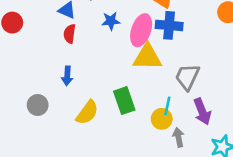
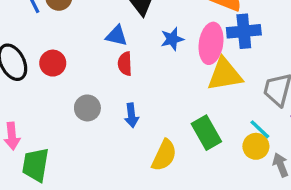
gray circle: (38, 105) -> (87, 108), moved
cyan line: (167, 106) -> (260, 129), turned -48

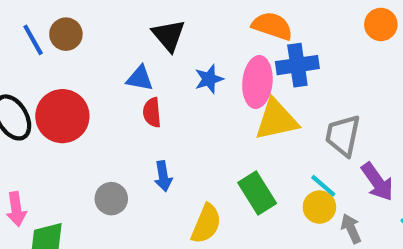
red circle: (53, 63) -> (62, 116), size x1.6
gray circle: (87, 108) -> (111, 199), moved

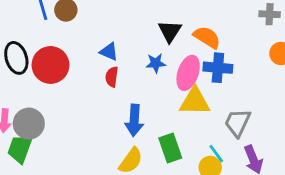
black triangle: (169, 35) -> (170, 31), moved
blue arrow: (163, 176) -> (134, 120), moved, size x1.5
gray circle: (111, 199) -> (29, 124), moved, size x1.4

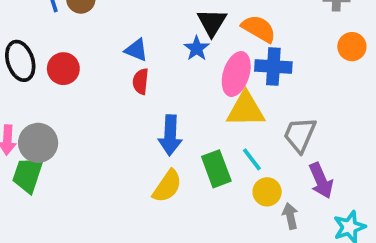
blue star: (156, 63) -> (197, 48), moved, turned -30
red circle: (50, 65) -> (63, 69), size x0.7
cyan line: (216, 154) -> (252, 159), moved

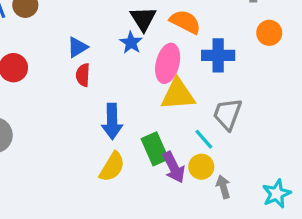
blue triangle: (136, 50) -> (77, 47), turned -50
blue cross: (273, 67) -> (218, 55), moved
cyan line: (252, 159) -> (204, 139), moved
purple arrow: (321, 181) -> (174, 167), moved

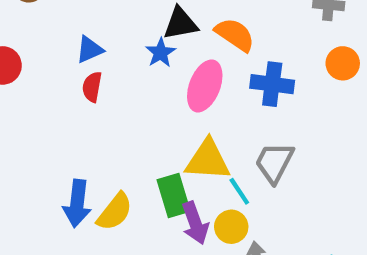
black triangle: (143, 19) -> (180, 23), turned 44
yellow triangle: (178, 95) -> (208, 160), moved
blue arrow: (112, 121) -> (77, 203), moved

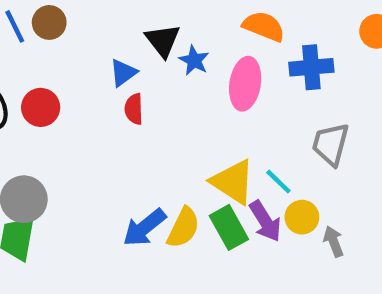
black triangle: (180, 23) -> (163, 40), moved, turned -45
yellow triangle: (208, 160) -> (233, 182), moved, turned 42
cyan line: (239, 191) -> (278, 182), moved
green rectangle: (174, 196) -> (229, 227), moved
blue arrow: (77, 203) -> (144, 228), turned 57

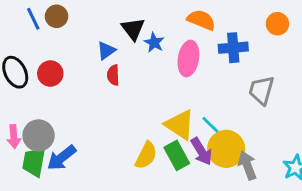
gray trapezoid: (331, 144) -> (261, 90), moved
yellow circle: (302, 217) -> (226, 149), size x1.6
blue arrow: (144, 228) -> (61, 158), moved
gray arrow: (334, 241) -> (247, 165), size x1.4

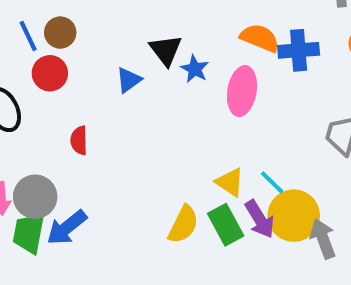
blue cross: (233, 48) -> (299, 50), moved
red circle: (50, 74) -> (50, 73), moved
red semicircle: (113, 75) -> (79, 140), moved
yellow triangle: (180, 125) -> (230, 182), size x0.7

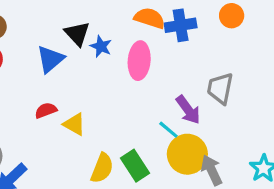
blue triangle: (129, 80) -> (50, 59), size x1.4
red semicircle: (79, 140) -> (46, 110), moved, turned 75
yellow triangle: (230, 182) -> (74, 124), moved
purple arrow: (260, 219) -> (188, 110), moved

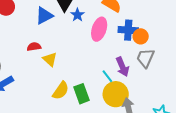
orange circle: (232, 16) -> (141, 36), moved
blue cross: (181, 25) -> (128, 30), moved

